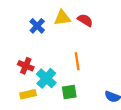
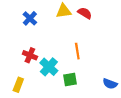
blue cross: (37, 26) -> (30, 18), moved
yellow rectangle: (28, 94) -> (18, 85), moved, turned -56

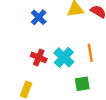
cyan cross: (49, 67) -> (64, 57), moved

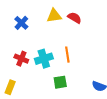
cyan cross: (64, 57) -> (44, 59), turned 30

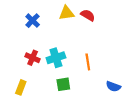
orange line: (67, 55) -> (88, 62), moved
green square: (60, 82) -> (63, 84), moved

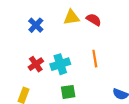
red cross: (33, 58) -> (36, 64), turned 32
orange line: (88, 62) -> (95, 59), moved

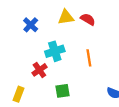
red cross: (36, 64) -> (39, 70), moved
cyan cross: (60, 64) -> (55, 51), moved

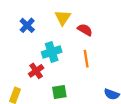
yellow triangle: (66, 17) -> (63, 18), turned -49
red semicircle: (88, 19) -> (85, 30), moved

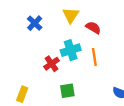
cyan cross: (52, 52) -> (71, 50), moved
red cross: (36, 71) -> (52, 64), moved

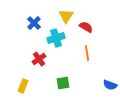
cyan cross: (71, 50) -> (56, 38), moved
red cross: (52, 64) -> (39, 59), moved

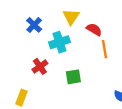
orange line: (87, 53) -> (104, 49), moved
green square: (63, 83) -> (73, 77), moved

